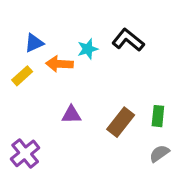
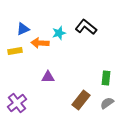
yellow rectangle: (22, 76) -> (15, 51), turned 32
brown rectangle: (121, 122) -> (81, 100), moved

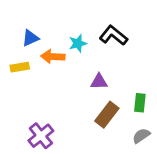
purple triangle: (48, 77) -> (99, 82), moved
brown rectangle: (81, 100) -> (107, 115), moved
purple cross: (17, 103) -> (41, 136), moved

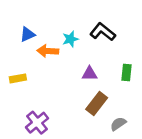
yellow rectangle: (20, 67) -> (18, 78), moved
green rectangle: (140, 103) -> (127, 72), moved
gray semicircle: (141, 136) -> (118, 124), moved

